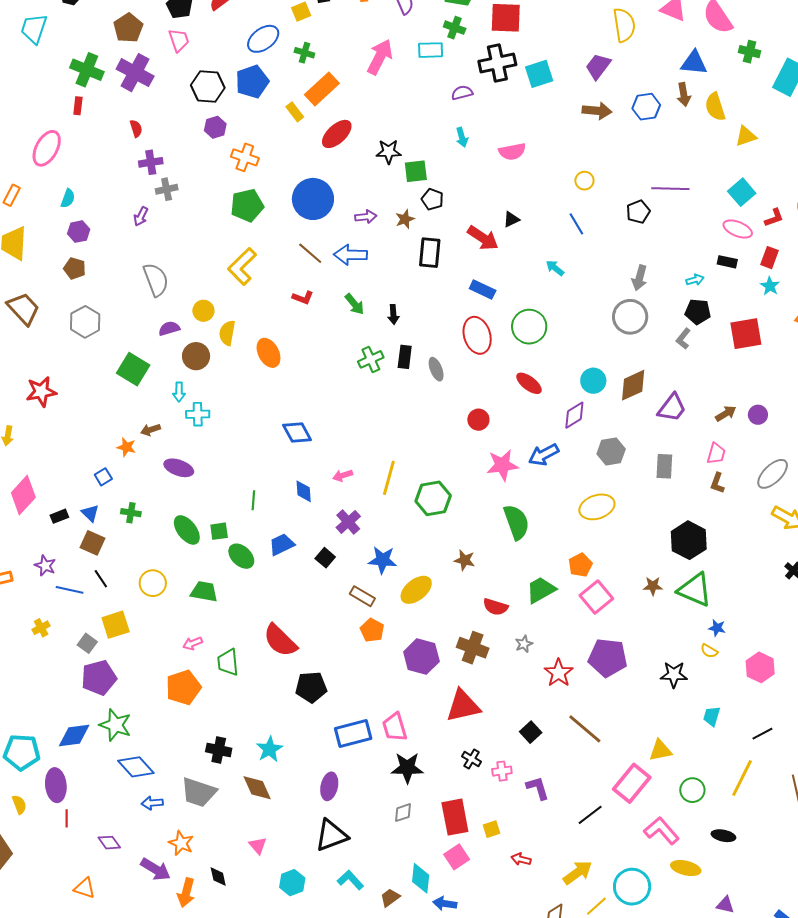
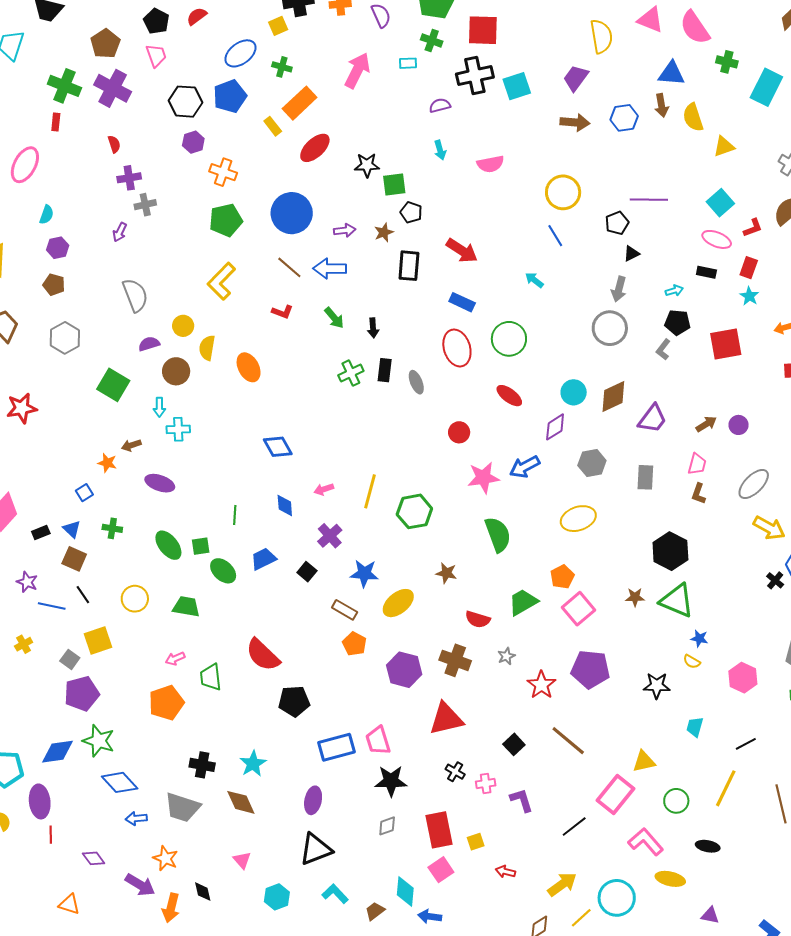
cyan rectangle: (431, 50) -> (408, 63), size x0.7
yellow circle: (584, 181) -> (563, 192), size x1.8
black triangle: (511, 219) -> (631, 254), moved

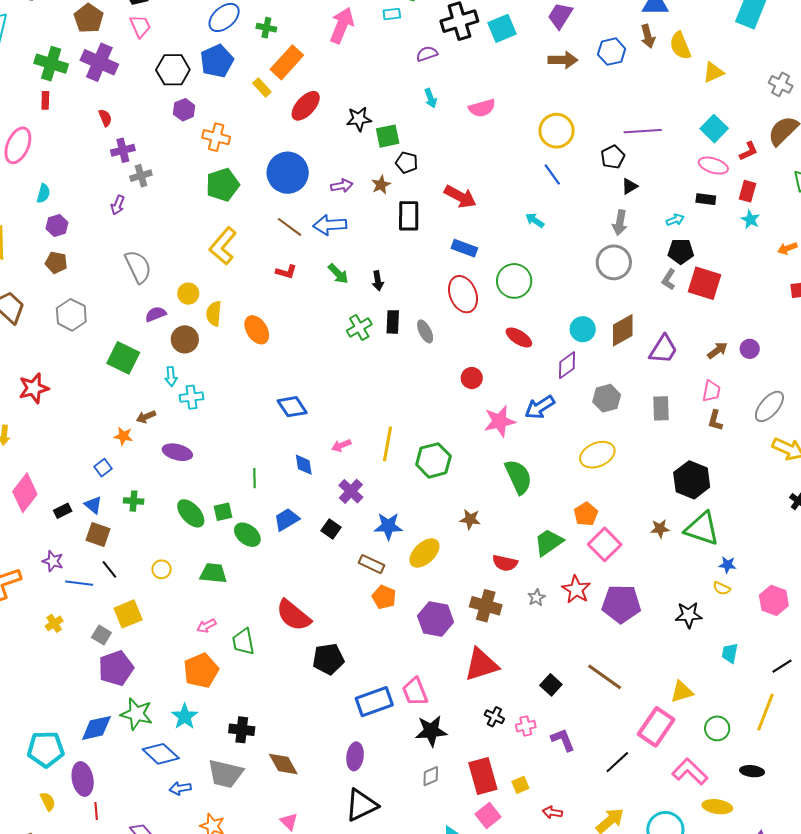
red square: (726, 344) -> (704, 283), moved, turned 32
yellow circle: (135, 599) -> (162, 569), size x0.7
red star: (541, 685) -> (576, 589), moved
cyan star: (253, 764) -> (185, 716), moved

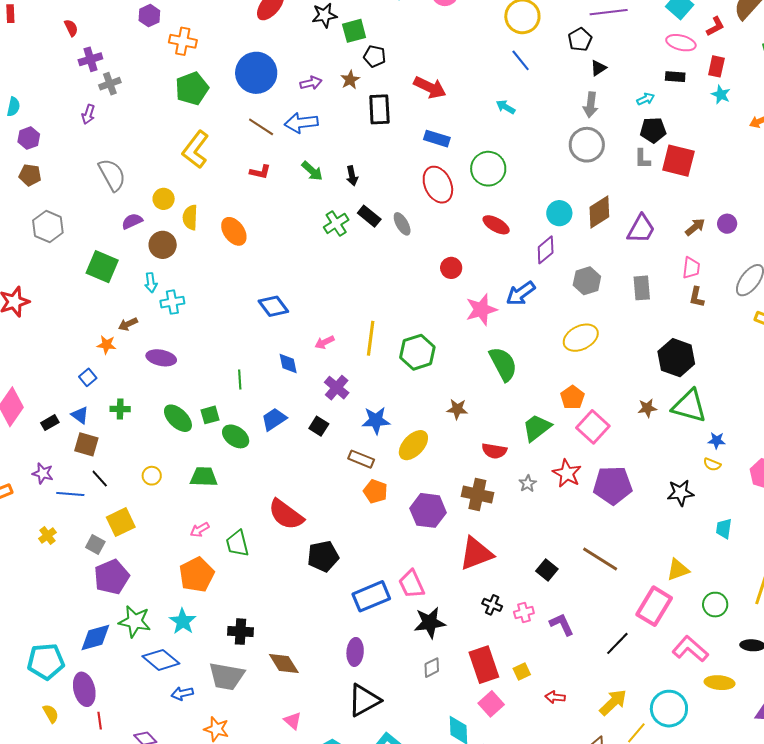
gray L-shape: (669, 280) -> (642, 159), turned -30
black rectangle: (393, 322) -> (369, 216), turned -50

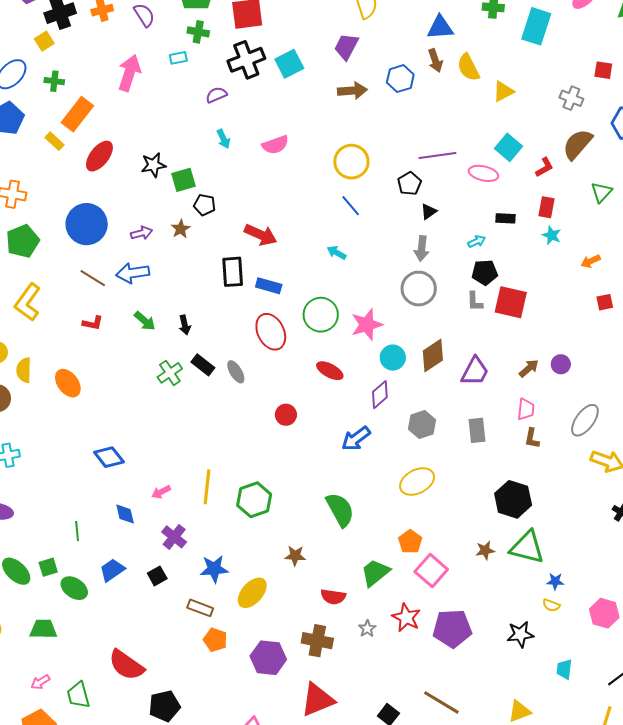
pink ellipse: (681, 43) -> (483, 173), moved
black rectangle: (379, 109) -> (233, 272), moved
pink star: (481, 310) -> (367, 325), moved
black square: (319, 426) -> (157, 576), turned 30

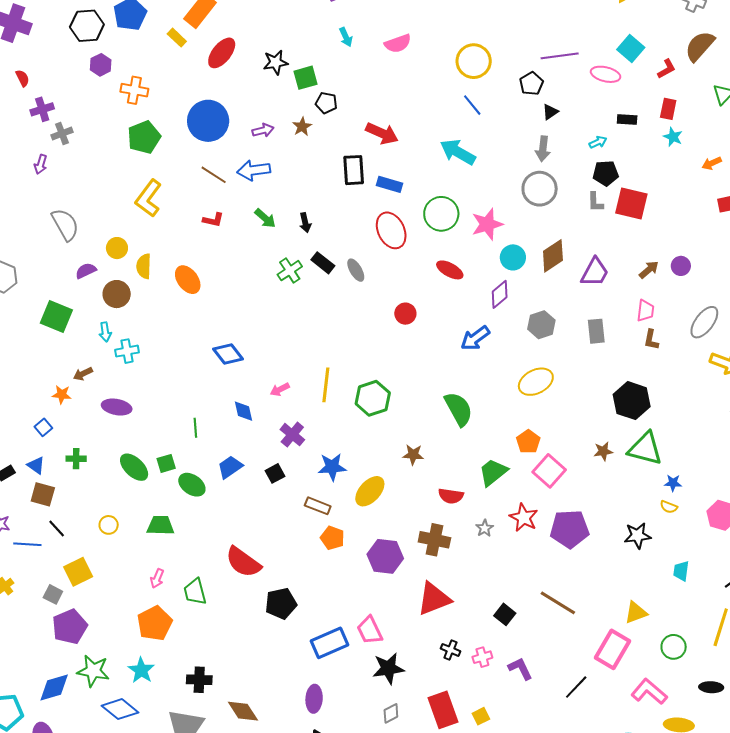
cyan arrow: (337, 253) -> (458, 152), size x1.8
pink arrow: (40, 682) -> (157, 578), turned -36

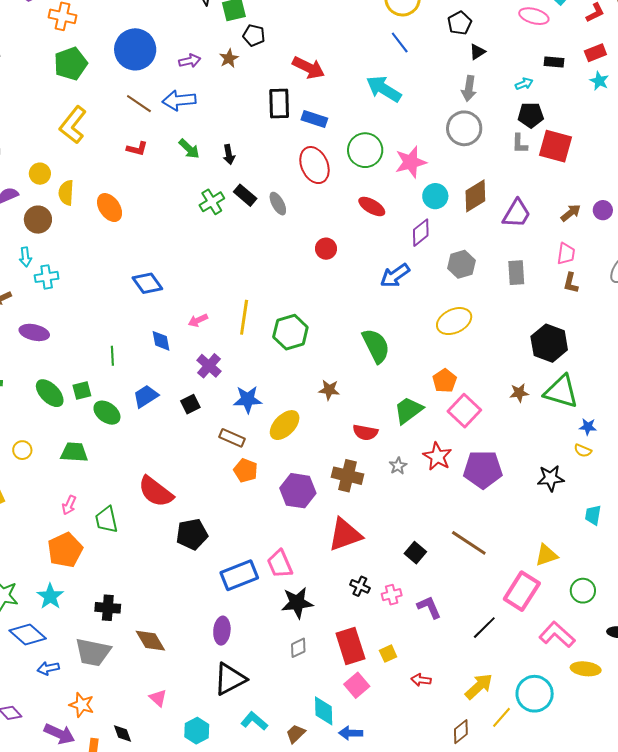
red rectangle: (668, 109) -> (595, 53), turned 55

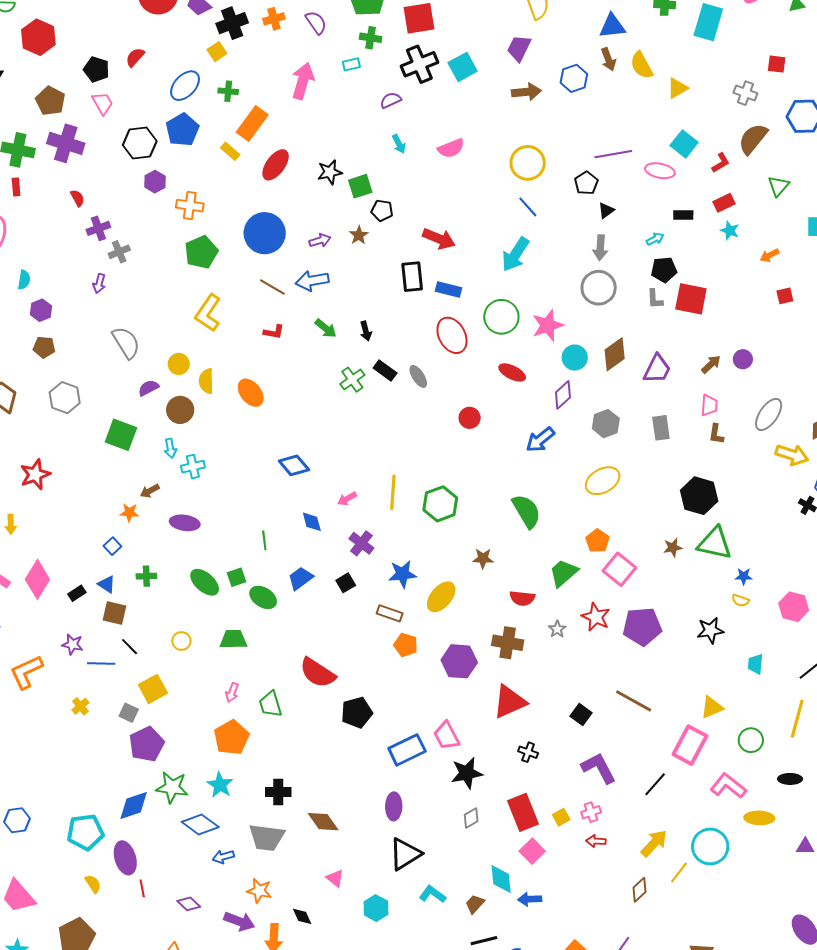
cyan arrow: (384, 89) -> (515, 254), turned -84
pink cross: (392, 595) -> (591, 812), moved
purple L-shape: (429, 607) -> (599, 768), size x1.4

